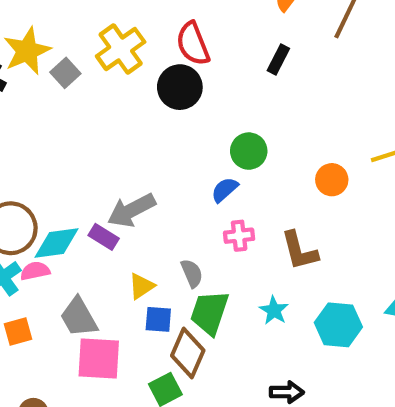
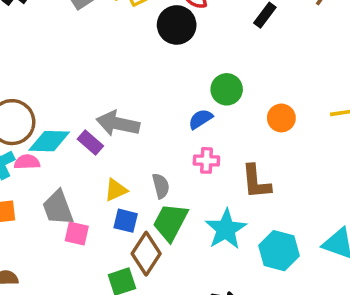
orange circle: (332, 180) -> (281, 118), moved
gray arrow: (131, 210) -> (118, 124), turned 30
cyan star: (274, 310) -> (226, 229), size x1.6
pink square: (99, 358) -> (77, 234), moved, size x0.6

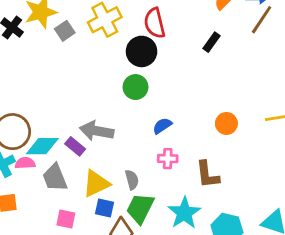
green circle: (227, 89) -> (136, 87), moved
yellow triangle: (116, 190) -> (96, 184), size x1.5
gray trapezoid: (58, 208) -> (55, 178), moved

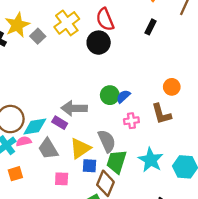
green circle: (136, 87) -> (110, 95), moved
brown L-shape: (207, 175) -> (161, 114), moved
gray semicircle: (132, 180) -> (107, 141), size x1.5

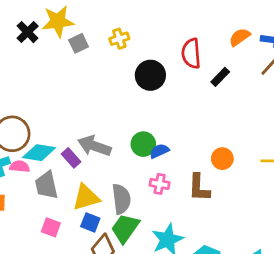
red semicircle: (105, 19) -> (191, 53), moved
yellow cross: (67, 23) -> (119, 39), size x0.6

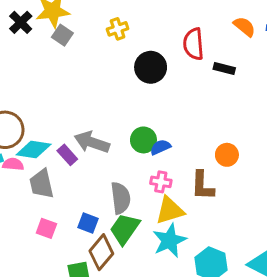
orange semicircle: (240, 37) -> (244, 27), turned 75
gray square: (79, 43) -> (62, 35), moved, turned -30
black rectangle: (220, 77) -> (224, 69), turned 60
yellow triangle: (86, 197) -> (170, 210), moved

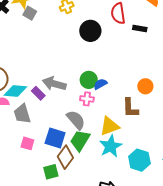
pink cross: (161, 182) -> (87, 99), moved
gray semicircle: (121, 198) -> (76, 120), turned -30
blue square: (88, 223) -> (55, 138), size x1.5

